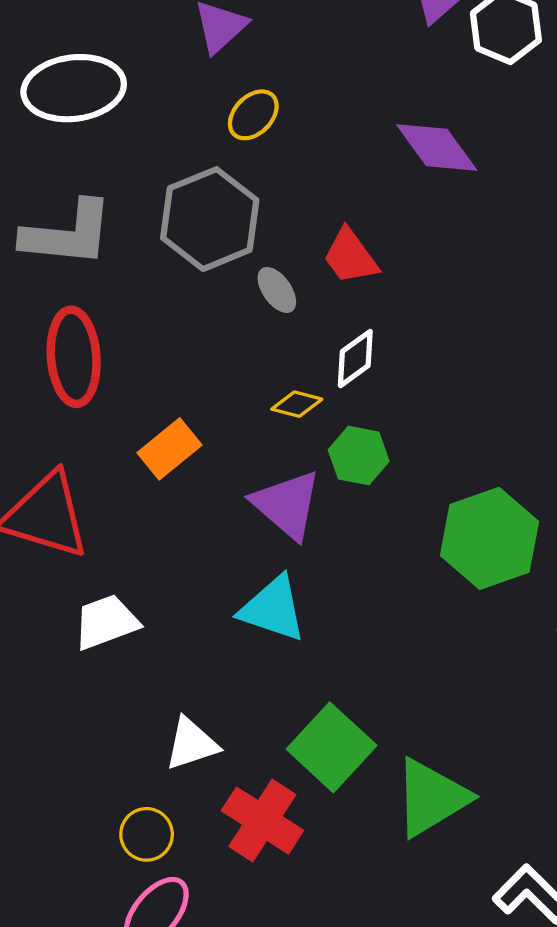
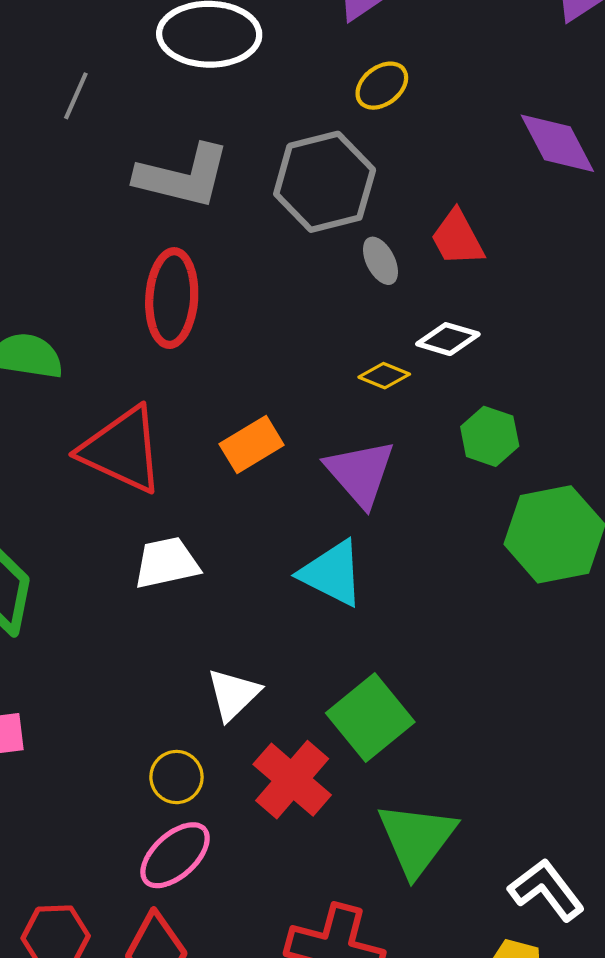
white diamond: (355, 359) -> (448, 339), turned 44
orange rectangle: (170, 449) -> (252, 445), moved
green hexagon: (359, 456) -> (490, 436), moved
white triangle: (192, 744) -> (233, 694), turned -34
green triangle: (431, 798) -> (417, 839), moved, turned -30

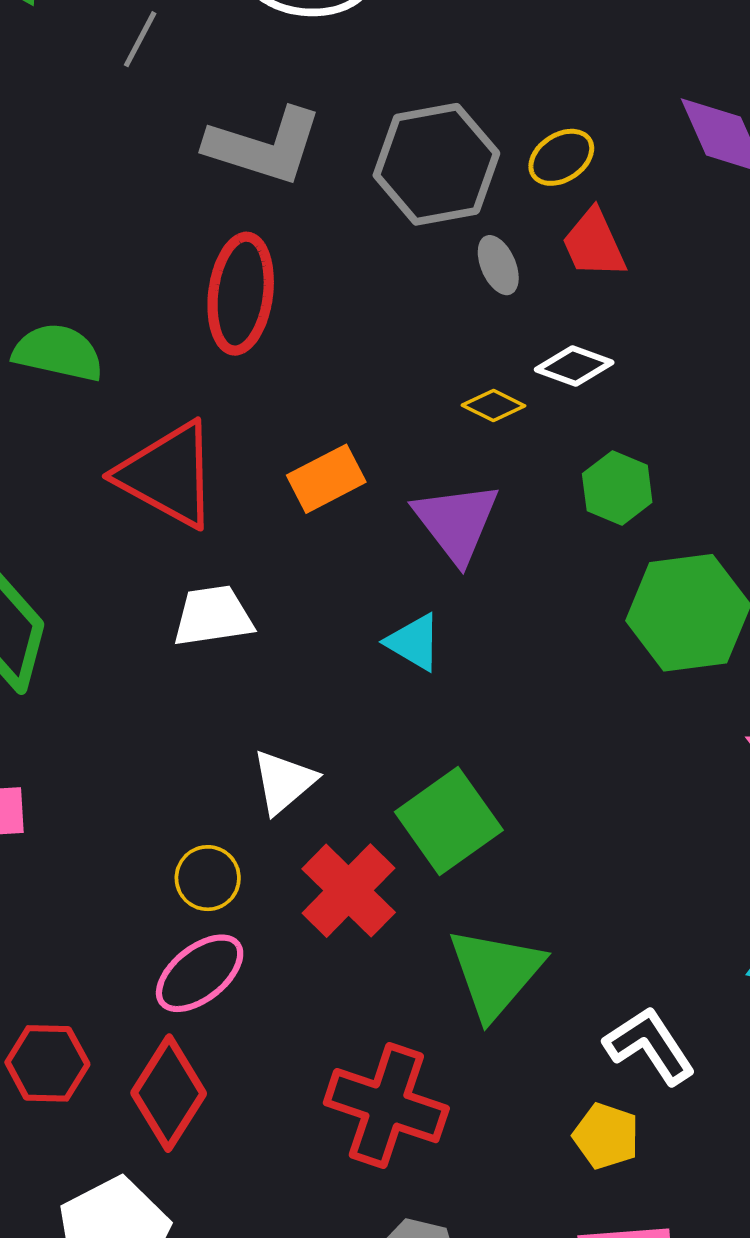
yellow ellipse: (382, 86) -> (561, 157), moved
cyan triangle: (332, 573) -> (414, 642), size x0.7

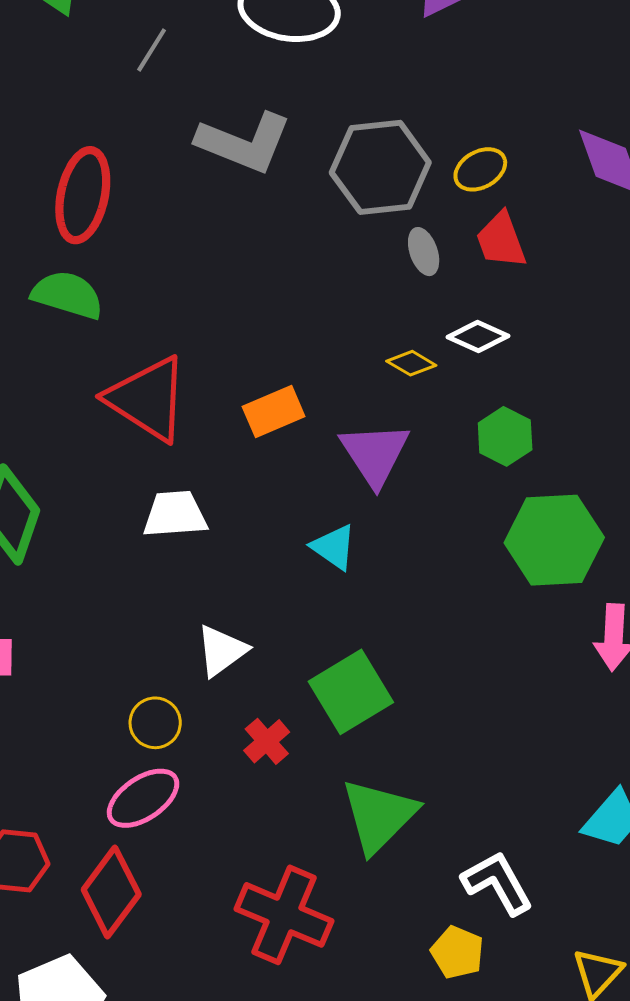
red ellipse: (241, 294) -> (83, 195), moved
red cross: (349, 891) -> (267, 741), size x0.6

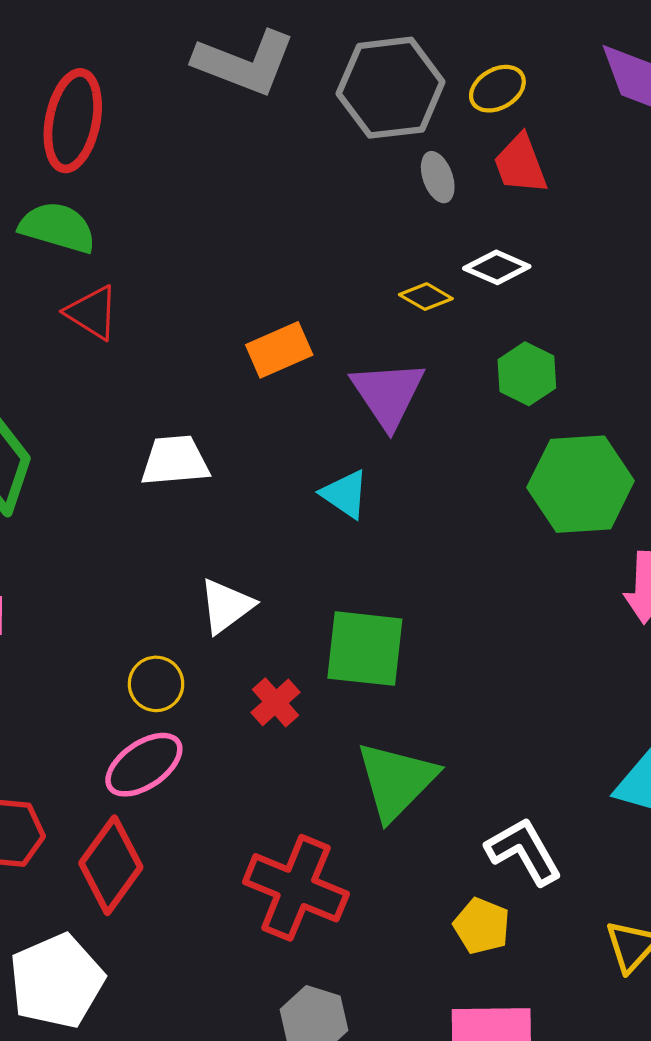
red triangle: (148, 399) -> (92, 313), moved, size x0.6
green square: (351, 692) -> (365, 649), turned 38

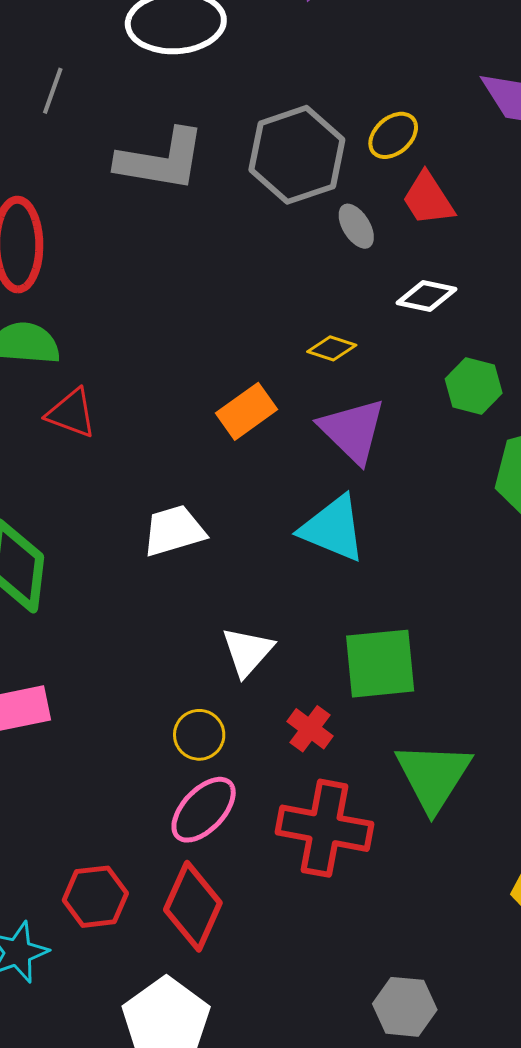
yellow diamond: (426, 297) -> (332, 348), moved
cyan triangle: (345, 494) -> (333, 529), size x1.5
red cross: (296, 888) -> (325, 828), moved

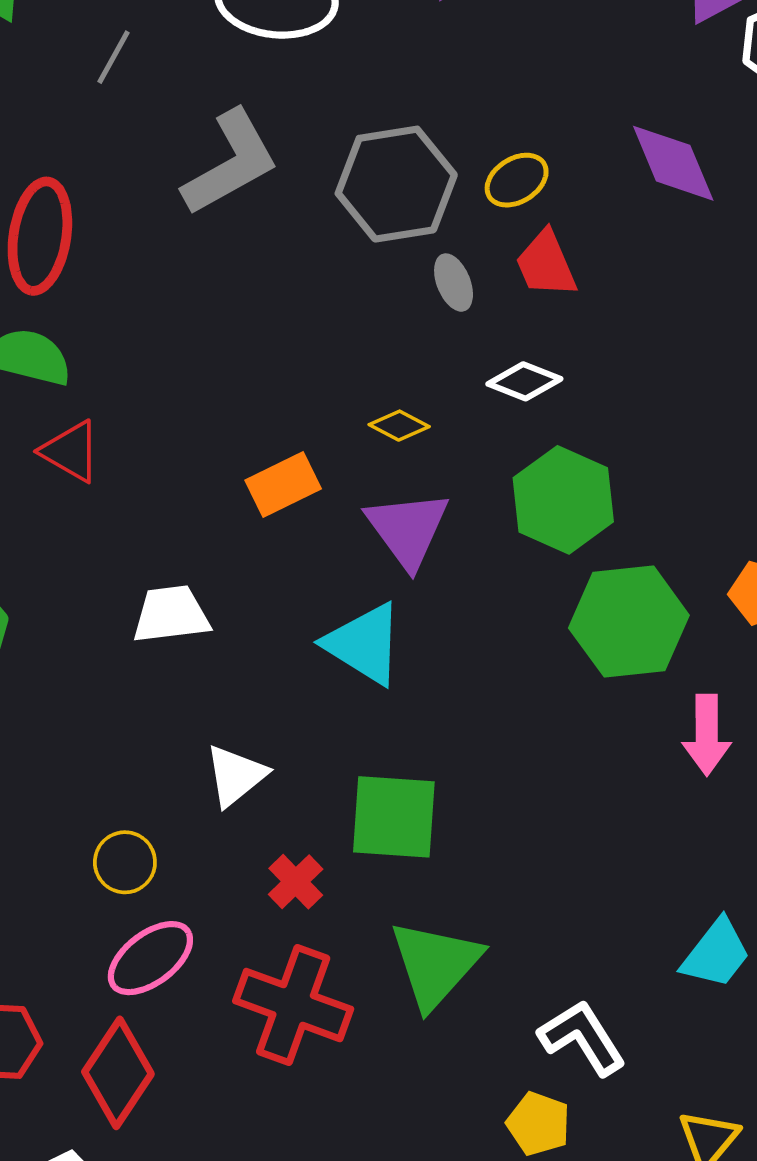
gray L-shape: (161, 160) -> (231, 163), turned -48
green hexagon: (474, 386) -> (563, 500), size x1.5
yellow circle: (199, 735) -> (125, 862), moved

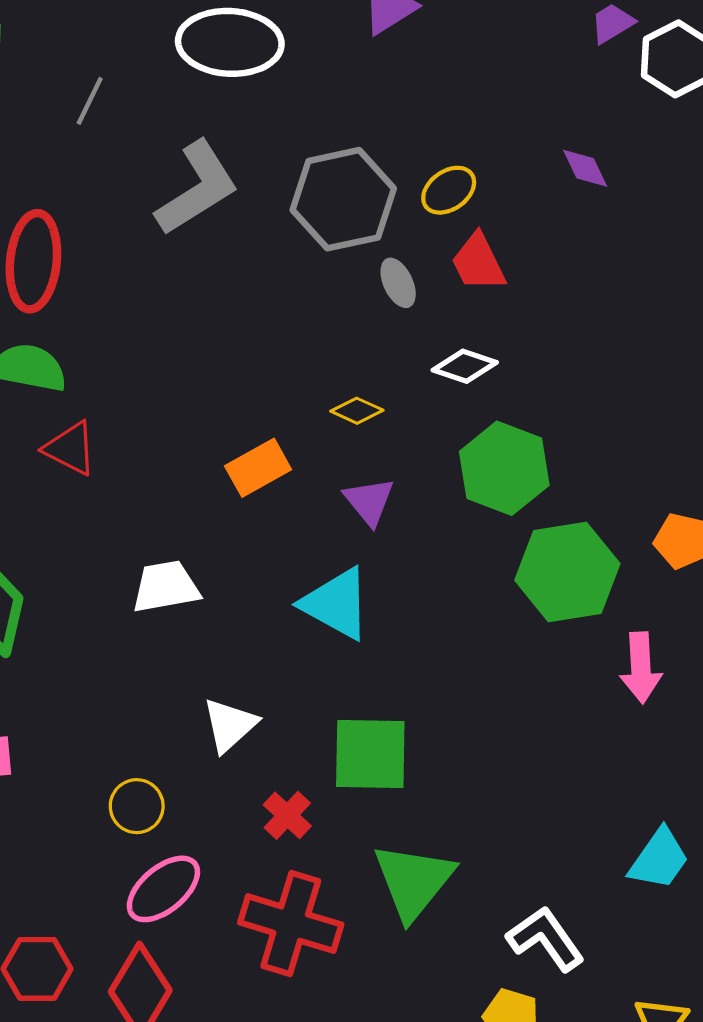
purple diamond: (673, 163) -> (585, 168), size x0.6
purple triangle: (408, 529) -> (369, 501), size x0.7

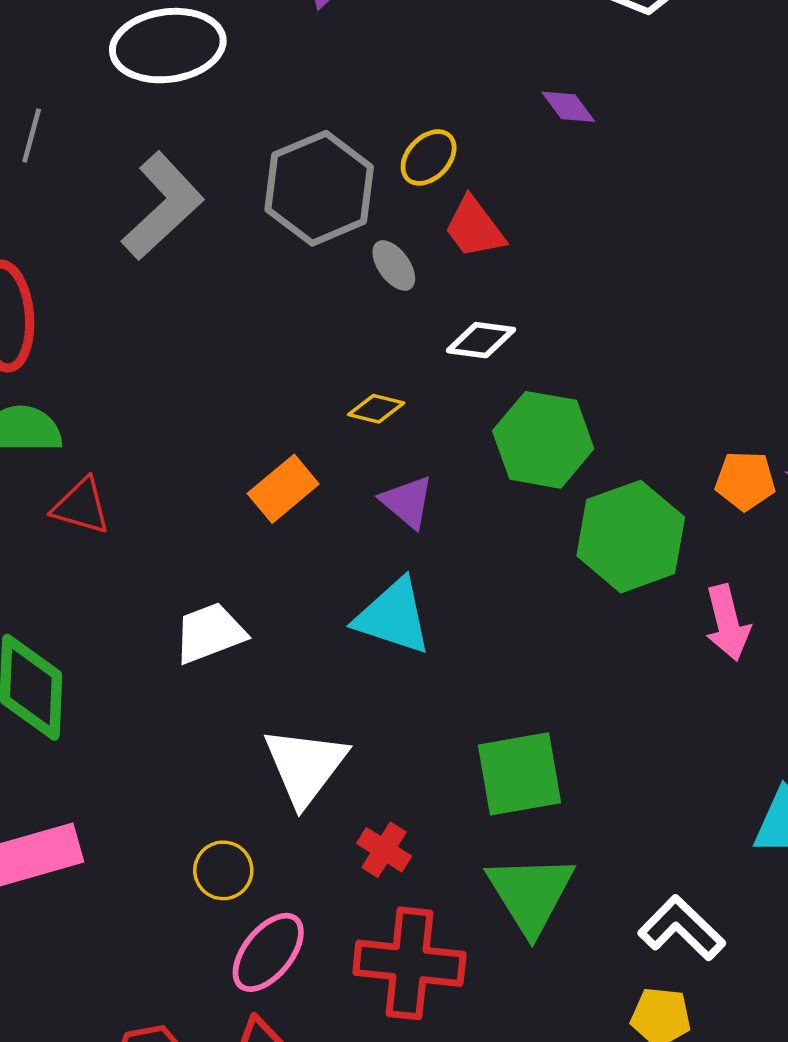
white triangle: (230, 725) -> (305, 766), size x1.4
green square: (370, 754) -> (519, 774), moved

